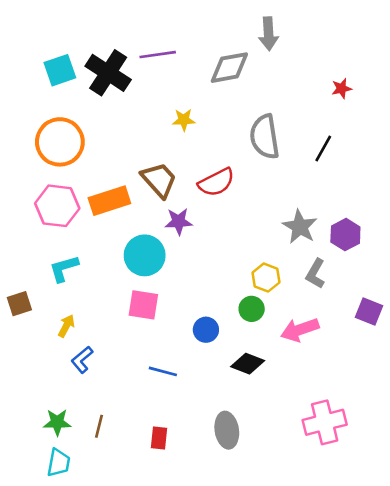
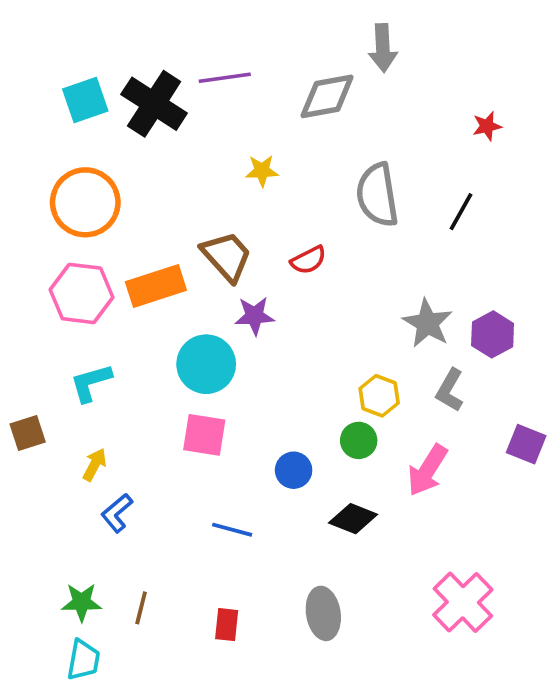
red semicircle: (216, 182) -> (308, 260), size x0.7
pink arrow: (300, 330) -> (427, 470), turned -39
pink cross: (325, 422) -> (463, 602), turned -30

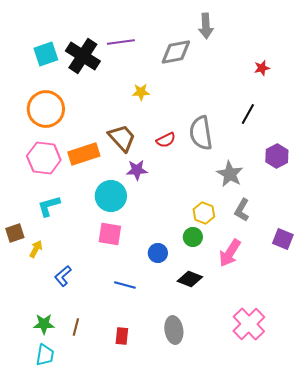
gray semicircle: (377, 195) -> (201, 133), moved
purple hexagon: (493, 334) -> (277, 156), moved
yellow arrow: (95, 465) -> (36, 249), moved

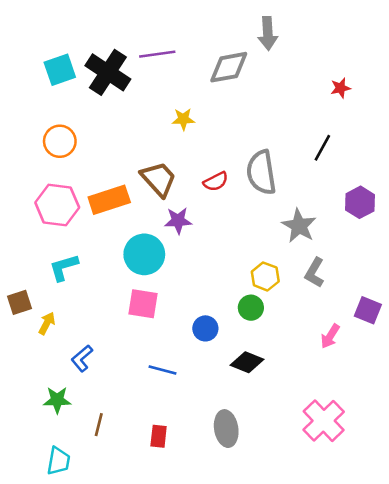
orange circle: (46, 109) -> (60, 141), size x0.7
pink arrow: (230, 253) -> (330, 336), moved, size x0.7
green star: (44, 324) -> (57, 400), moved

